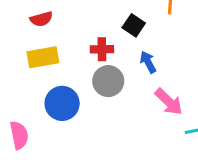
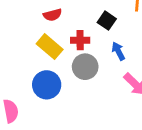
red semicircle: (41, 19) -> (53, 15), moved
yellow rectangle: (43, 57) -> (50, 47), moved, turned 50

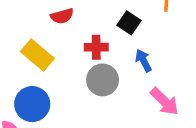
yellow rectangle: (50, 47) -> (37, 55), moved
blue circle: (47, 85) -> (32, 104), moved

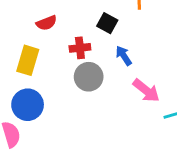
yellow rectangle: (37, 55) -> (28, 60), turned 72

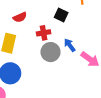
blue arrow: (124, 56) -> (70, 45), moved

